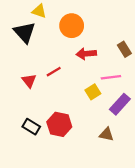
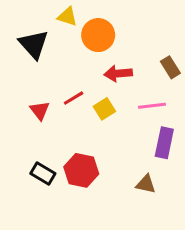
yellow triangle: (39, 11) -> (67, 17), moved
yellow square: (93, 92) -> (104, 109), moved
purple rectangle: (120, 104) -> (164, 143), turned -30

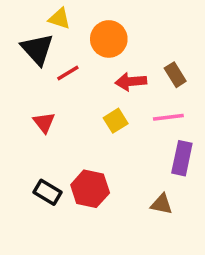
yellow triangle: (67, 17) -> (59, 19), moved
brown rectangle: (170, 67) -> (175, 75), moved
red line: (74, 98) -> (68, 73), moved

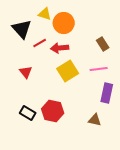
yellow triangle: (59, 19) -> (45, 14), moved
red arrow: (131, 82) -> (60, 48), moved
yellow square: (116, 121) -> (68, 71), size x1.5

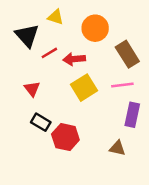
orange circle: (64, 23) -> (95, 28), moved
brown rectangle: (103, 44) -> (127, 54), size x1.5
black rectangle: (28, 113) -> (41, 122), moved

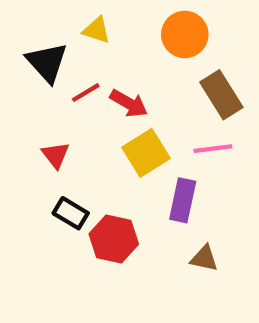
orange circle: (95, 28) -> (185, 34), moved
red arrow: (74, 59) -> (129, 103), turned -145
purple rectangle: (132, 115) -> (183, 200), moved

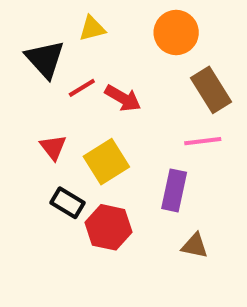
yellow triangle: (97, 30) -> (92, 28), turned -32
yellow square: (146, 153) -> (106, 162), moved

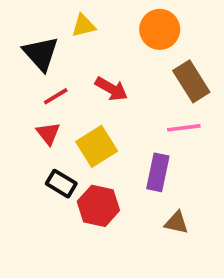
red line: (82, 88) -> (56, 96), moved

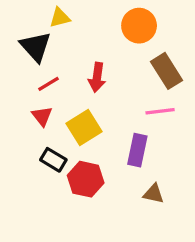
yellow triangle: (84, 26) -> (60, 18), moved
red arrow: (111, 89) -> (97, 77), turned 68

